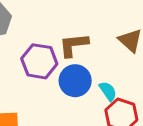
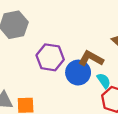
brown L-shape: (74, 45) -> (91, 59), moved, turned 35

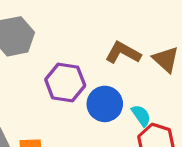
brown L-shape: (91, 59) -> (123, 53), moved

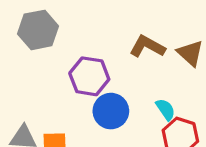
blue circle: (105, 104) -> (111, 111), moved

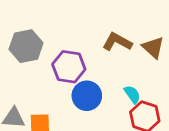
gray hexagon: (38, 30) -> (26, 46), moved

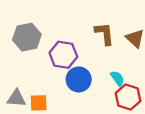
brown L-shape: (117, 42) -> (104, 34), turned 55

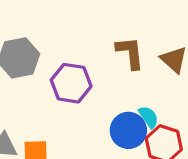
blue circle: (79, 79) -> (128, 130), moved

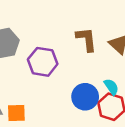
cyan semicircle: (149, 117) -> (111, 87), moved

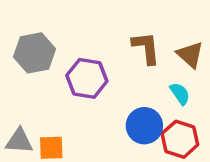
cyan semicircle: (111, 87) -> (180, 94), moved

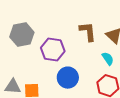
blue circle: (144, 126) -> (68, 78), moved

